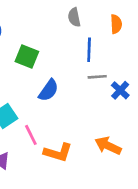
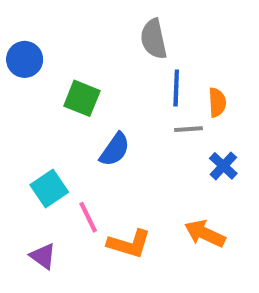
gray semicircle: (74, 17) -> (154, 39), size x1.4
orange semicircle: (116, 24) -> (217, 102), moved
blue cross: (120, 90) -> (223, 166), moved

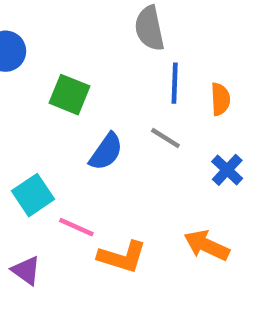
gray line: (188, 129) -> (165, 138), moved, turned 36
pink line: (88, 217) -> (76, 227), turned -40

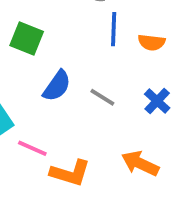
orange semicircle: (220, 99) -> (151, 42), turned 100
gray line: (165, 138) -> (102, 97), moved

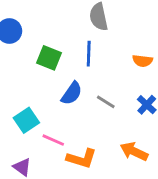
blue line: (114, 29) -> (89, 54), moved

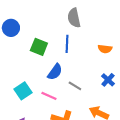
gray line: (106, 102) -> (75, 86), moved
pink line: (53, 140) -> (49, 96), moved

